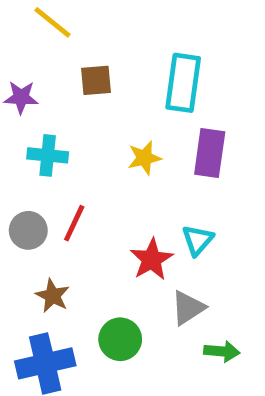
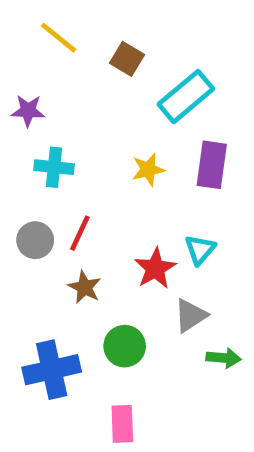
brown square: (96, 80) -> (127, 59), moved, turned 36
cyan rectangle: (183, 83) -> (186, 97), turned 42
brown star: (52, 296) -> (85, 287), moved

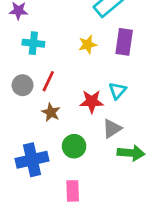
red star: (155, 268) -> (92, 101), turned 30
green arrow: (224, 358) -> (131, 153), size x1.4

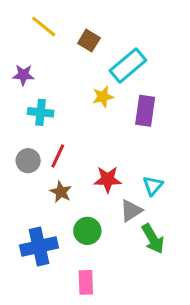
yellow star: (88, 45) -> (103, 97), moved
cyan triangle: (117, 91) -> (153, 186), moved
green arrow: (131, 153) -> (153, 239), turned 55

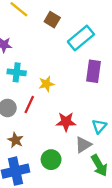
yellow star: (103, 97) -> (46, 84), moved
brown star: (61, 192) -> (15, 140), moved

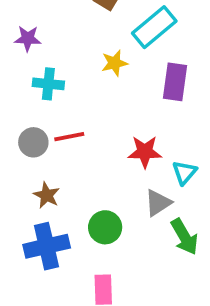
yellow star: (46, 84) -> (115, 63), moved
red line: (29, 105) -> (69, 137), turned 54
red star: (66, 122) -> (145, 152), moved

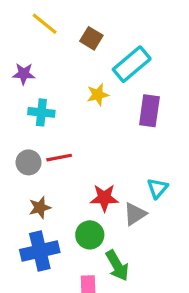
red star: (145, 152) -> (104, 198), moved
brown star: (47, 195) -> (40, 208), turned 30
green arrow: (184, 237) -> (117, 266), moved

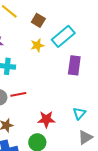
yellow star: (98, 95) -> (37, 45), moved
gray triangle: (135, 214) -> (85, 137), moved

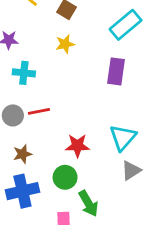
cyan rectangle: (63, 36) -> (126, 25), moved
cyan triangle: (79, 113) -> (123, 137), size x1.5

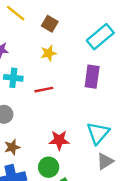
red line: (39, 111) -> (44, 90), moved

